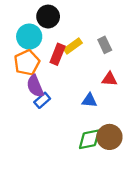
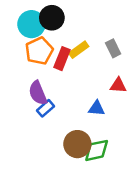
cyan circle: (29, 37) -> (31, 24), moved
orange pentagon: (27, 63) -> (39, 51), moved
brown circle: (109, 137) -> (77, 144), moved

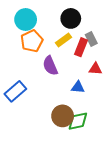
black circle: (52, 18) -> (71, 18), moved
red rectangle: (62, 59) -> (81, 47), moved
purple semicircle: (38, 93) -> (50, 66), moved
blue rectangle: (45, 108) -> (15, 91), moved, size x1.5

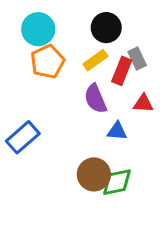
purple semicircle: (50, 66) -> (95, 99), moved

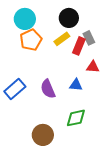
purple semicircle: (95, 99) -> (48, 89), moved
brown circle: (94, 174) -> (43, 135), moved

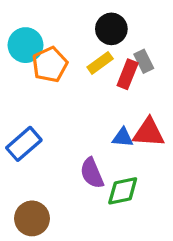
cyan circle: (25, 19) -> (25, 45), moved
red triangle: (93, 67) -> (149, 133), moved, size x1.5
purple semicircle: (48, 89) -> (92, 173), moved
brown circle: (43, 135) -> (32, 218), moved

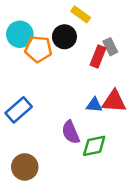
black circle: (111, 29) -> (64, 37), moved
yellow rectangle: (100, 63) -> (81, 14), moved, turned 72
orange pentagon: (50, 65) -> (38, 49), turned 30

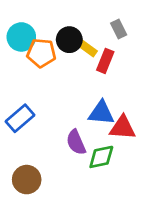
yellow rectangle: (81, 14) -> (87, 48), moved
gray rectangle: (110, 47) -> (119, 29), moved
red triangle: (114, 101) -> (123, 128), moved
blue triangle: (94, 105) -> (101, 113), size x1.5

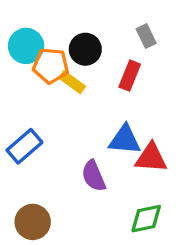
yellow rectangle: (87, 48) -> (72, 82), moved
green diamond: (101, 157) -> (146, 219), moved

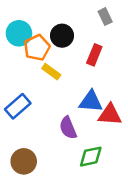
gray rectangle: (146, 36) -> (105, 17), moved
orange pentagon: (51, 66) -> (37, 48), turned -30
yellow rectangle: (72, 82) -> (51, 72), moved
green diamond: (146, 219) -> (91, 157), moved

